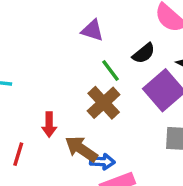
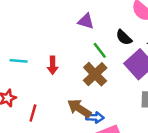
black semicircle: (144, 53) -> (124, 37), turned 84
red arrow: (49, 125) -> (53, 65), moved

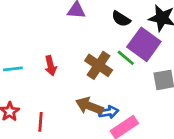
green line: (100, 50) -> (126, 58), moved

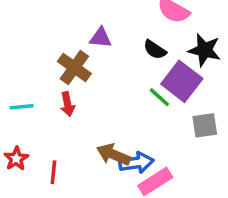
brown cross: (99, 65) -> (74, 68), moved
blue arrow: (108, 112) -> (136, 163), size x1.4

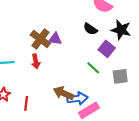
purple triangle: (101, 38) -> (55, 39), moved
purple square: (182, 81) -> (107, 49), size x0.7
green line: (159, 97) -> (93, 68), moved

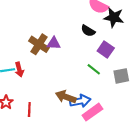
black star: (121, 30) -> (114, 17), moved
red arrow: (36, 61) -> (19, 70), moved

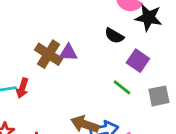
red arrow: (19, 70) -> (22, 88), turned 32

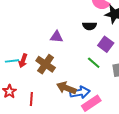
black semicircle: (114, 36) -> (89, 26), turned -32
brown cross: (49, 54) -> (46, 64), moved

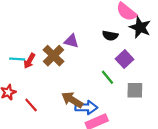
brown cross: (46, 64) -> (53, 56), moved
red line: (31, 99) -> (31, 105), turned -56

